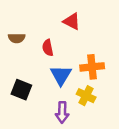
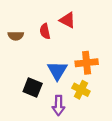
red semicircle: (48, 48) -> (45, 31), moved
black square: (21, 90) -> (33, 87), moved

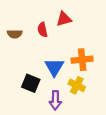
red triangle: (67, 20) -> (64, 19), turned -42

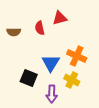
orange cross: (82, 60) -> (77, 56), turned 30

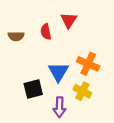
red triangle: (60, 18) -> (69, 20), turned -42
black square: (29, 78) -> (33, 89), turned -36

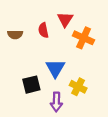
orange cross: (88, 64) -> (84, 38), moved

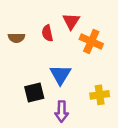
yellow cross: (78, 87) -> (100, 95), moved, turned -35

